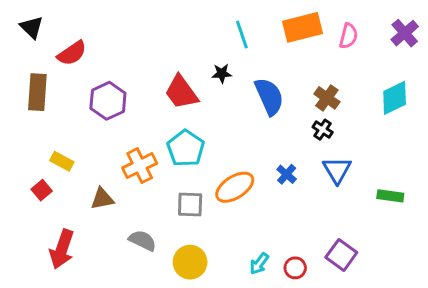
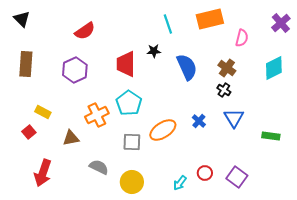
pink semicircle: (349, 36) -> (242, 38), moved
red semicircle: (72, 53) -> (85, 31), moved
red trapezoid: (181, 92) -> (126, 64), turned 36
red circle: (295, 268) -> (205, 173), moved

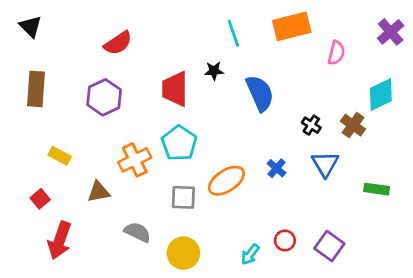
brown cross: (227, 68) -> (353, 125), moved
red square: (29, 132) -> (40, 199), moved

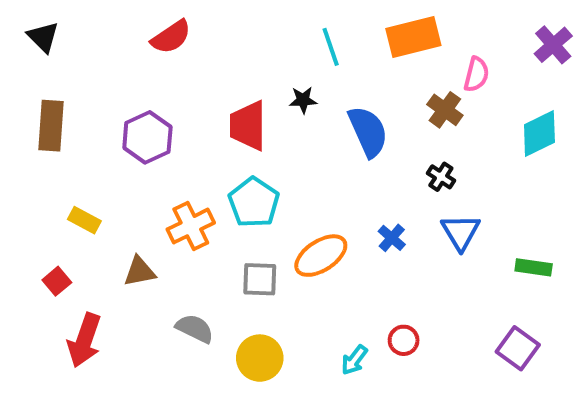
red semicircle: (118, 43) -> (171, 37), moved
brown cross: (353, 125) -> (445, 110), moved
purple square: (329, 246) -> (518, 348), moved

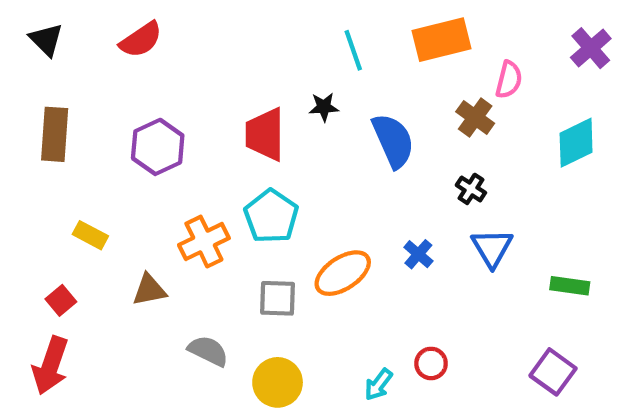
red semicircle: (171, 37) -> (141, 40), moved
red arrow: (84, 340) -> (50, 366), moved

